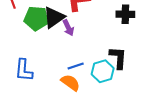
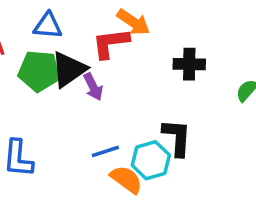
orange semicircle: (70, 83) -> (126, 179), moved

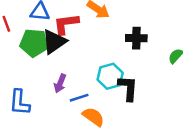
red L-shape: (111, 43) -> (66, 24), moved
purple arrow: (93, 87) -> (60, 83), moved, turned 48
cyan hexagon: (151, 160) -> (110, 76), moved

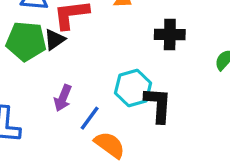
black triangle: (54, 42) -> (54, 40), size x0.6
blue line: (79, 98) -> (90, 118), turned -36

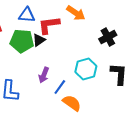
black cross: (170, 35) -> (108, 37), turned -30
black L-shape: (158, 105) -> (119, 74), moved

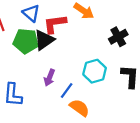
blue triangle: (27, 15) -> (31, 13), turned 36
black triangle: (39, 40) -> (44, 40), size x1.5

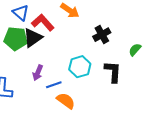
red L-shape: (55, 24) -> (43, 23), turned 55
blue line: (67, 91) -> (54, 85), turned 35

